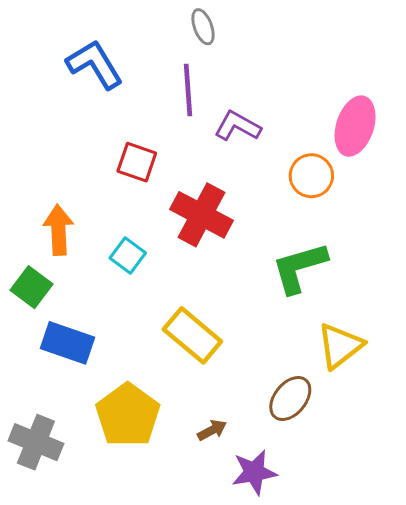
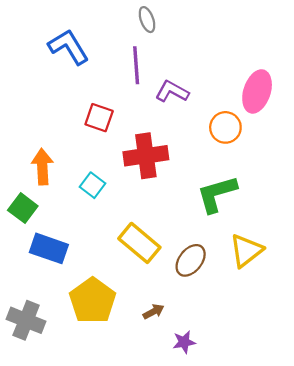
red cross: (201, 215) -> (146, 156), turned -36
brown ellipse: (290, 399) -> (191, 260), moved
purple star: (254, 472) -> (184, 342), size x0.7

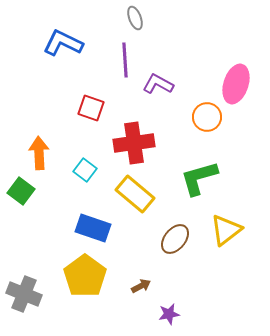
blue L-shape: (69, 47) -> (63, 43), turned -33
yellow rectangle: (139, 243) -> (135, 194), moved
blue rectangle: (49, 248) -> (93, 228), moved

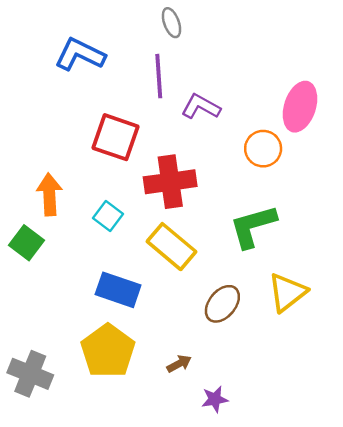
red square: (91, 108) -> (116, 137), size x1.4

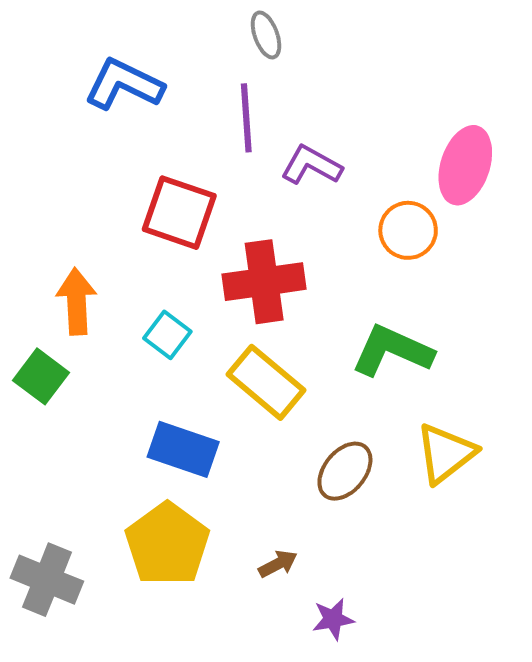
green L-shape: (253, 226) -> (392, 351), turned 40

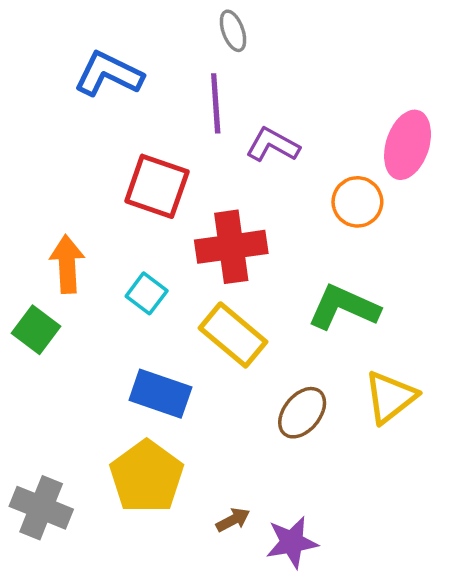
brown arrow: (278, 564) -> (233, 520), moved
purple star: (333, 619) -> (292, 542), size x1.4

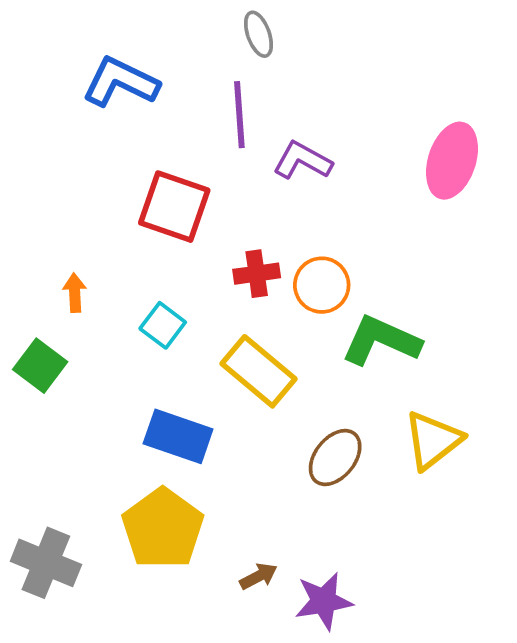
orange circle: (357, 202) -> (322, 285), moved
red cross: (231, 247) -> (257, 274), size x0.6
orange arrow: (67, 264) -> (75, 293), size x0.6

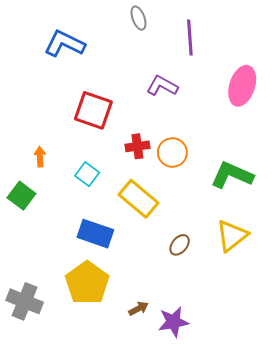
purple line: (239, 115) -> (190, 38), moved
green L-shape: (381, 341) -> (232, 175), moved
brown ellipse: (335, 458) -> (180, 245), size x0.7

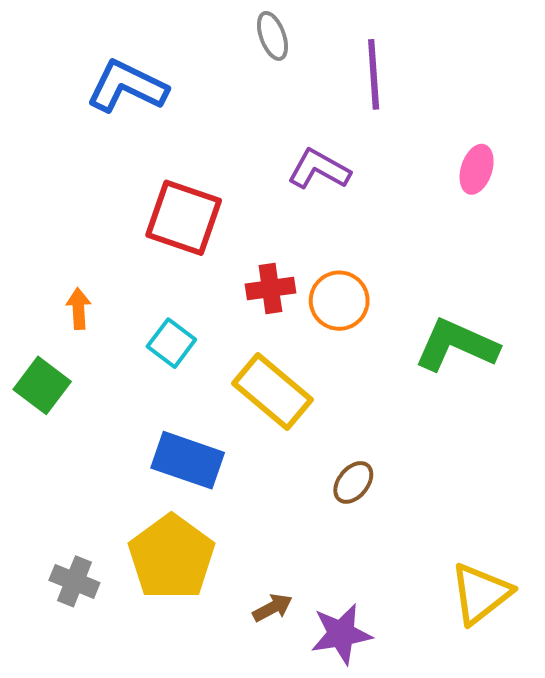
pink ellipse: (242, 86) -> (477, 169), size x0.6
yellow triangle: (232, 236) -> (481, 594), moved
gray cross: (25, 301) -> (74, 581), moved, size x0.7

